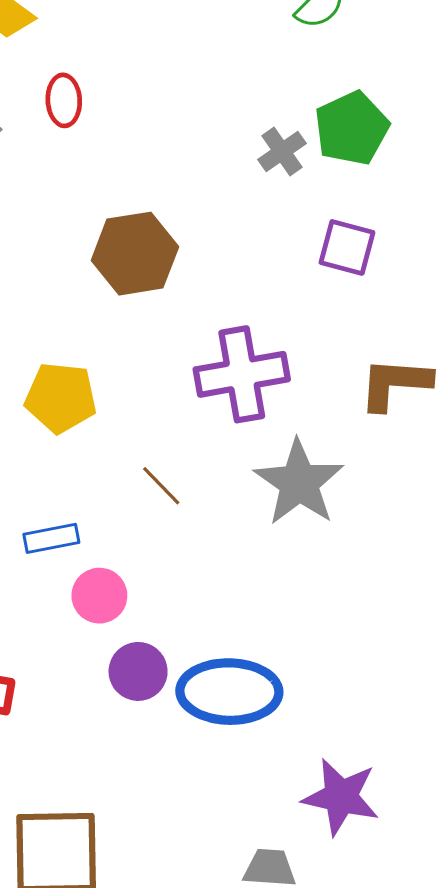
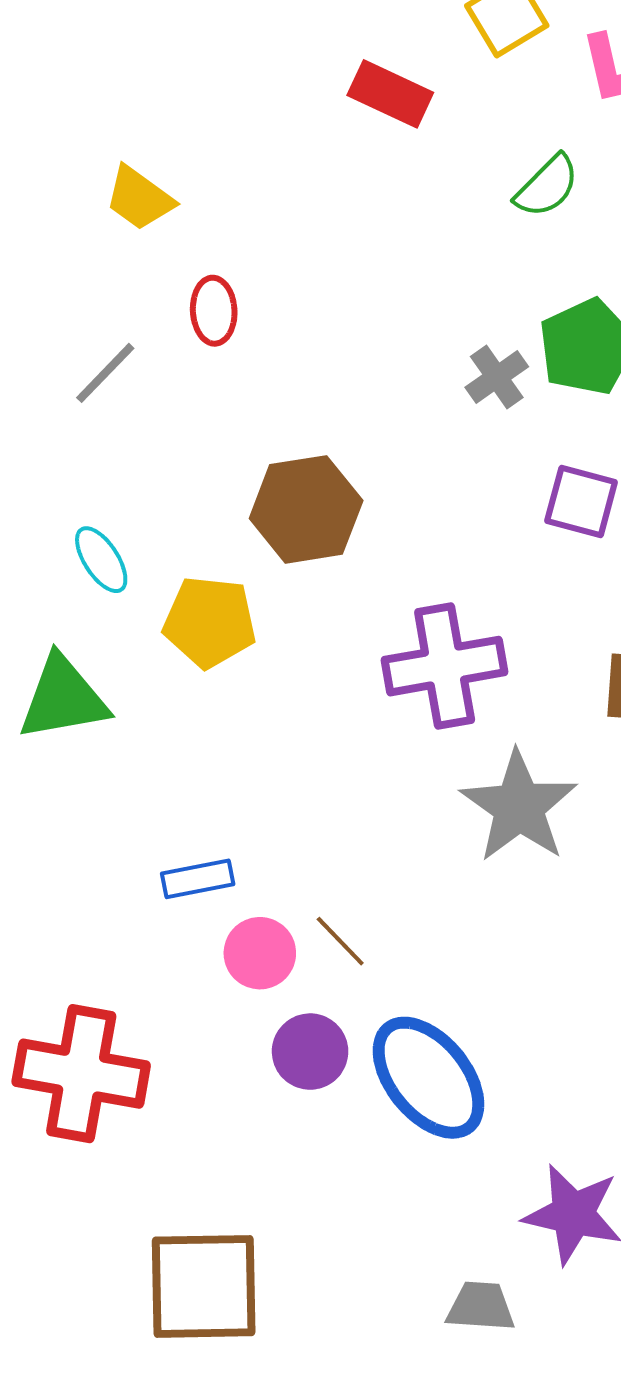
yellow pentagon: (61, 398) -> (210, 622), moved
brown line: (161, 486) -> (340, 941), moved
blue ellipse: (229, 692) -> (428, 1078), turned 50

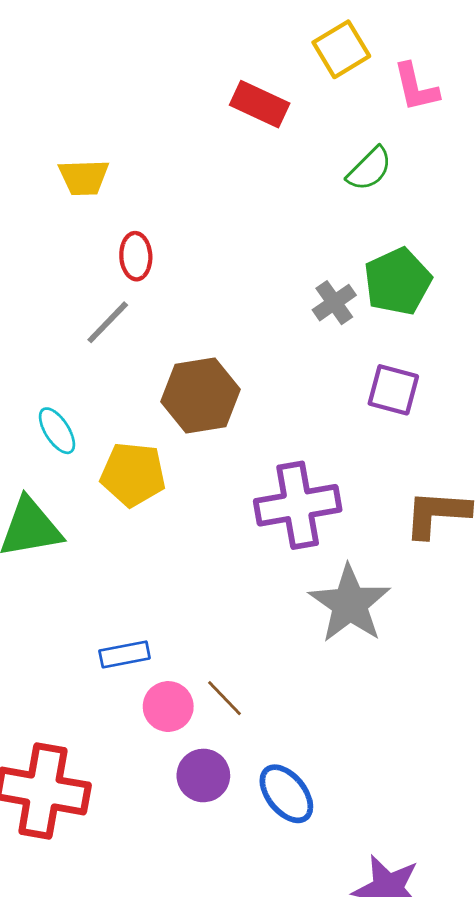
yellow trapezoid: (139, 198) -> (84, 177), turned -38
gray line: (105, 373) -> (108, 322), moved
blue ellipse: (428, 1078) -> (286, 794), size x0.7

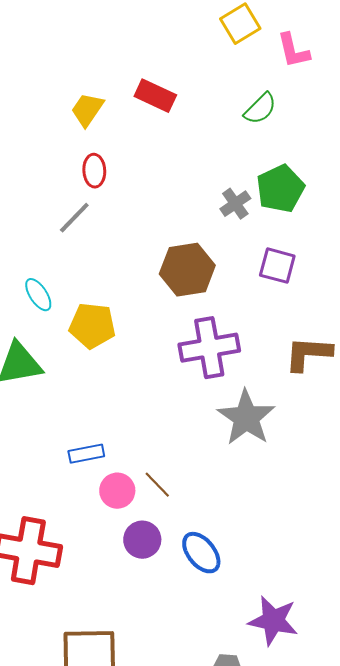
red rectangle: (260, 104) -> (155, 96), moved
yellow trapezoid: (84, 177) -> (87, 110), moved, turned 126
brown hexagon: (201, 395) -> (187, 270), moved

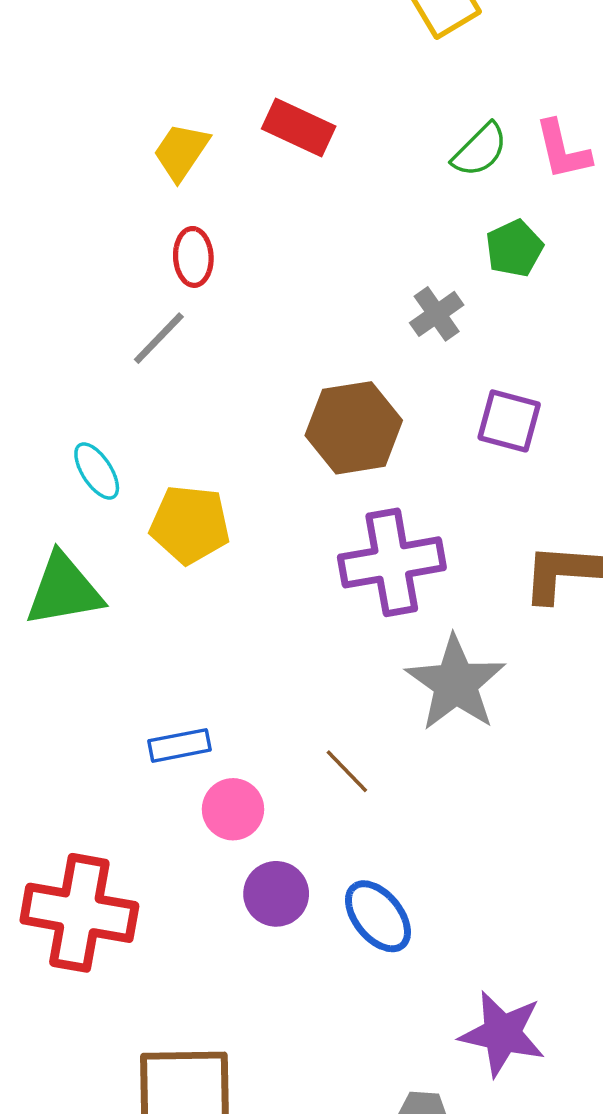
pink L-shape: (293, 51) -> (563, 150), moved
green pentagon: (280, 189) -> (514, 248), moved, size x0.7
brown line: (157, 485) -> (347, 771), moved

